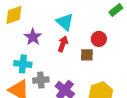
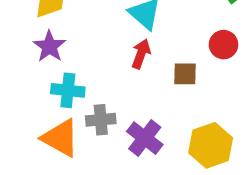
purple star: (33, 37) -> (49, 46), moved
red circle: (99, 39) -> (224, 45), moved

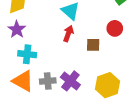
gray cross: (101, 120) -> (48, 81), moved

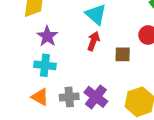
purple star: (17, 29) -> (47, 36), moved
orange triangle: (23, 81) -> (40, 97), size x0.7

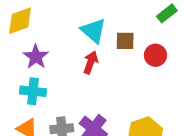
brown square: (123, 54) -> (125, 41), moved

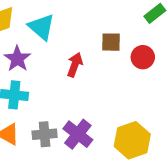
cyan triangle: (93, 31) -> (42, 27), moved

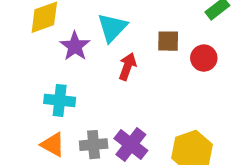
cyan triangle: (42, 27) -> (112, 27), moved, turned 32
purple star: (17, 59) -> (75, 46), moved

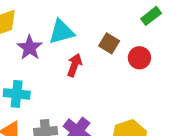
cyan triangle: (112, 27) -> (61, 32), turned 32
brown square: (168, 41) -> (109, 43), turned 30

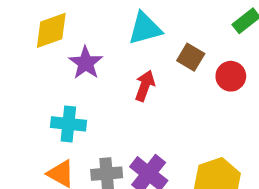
cyan triangle: (61, 32) -> (145, 28), moved

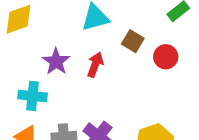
purple star: (86, 63) -> (56, 61), moved

